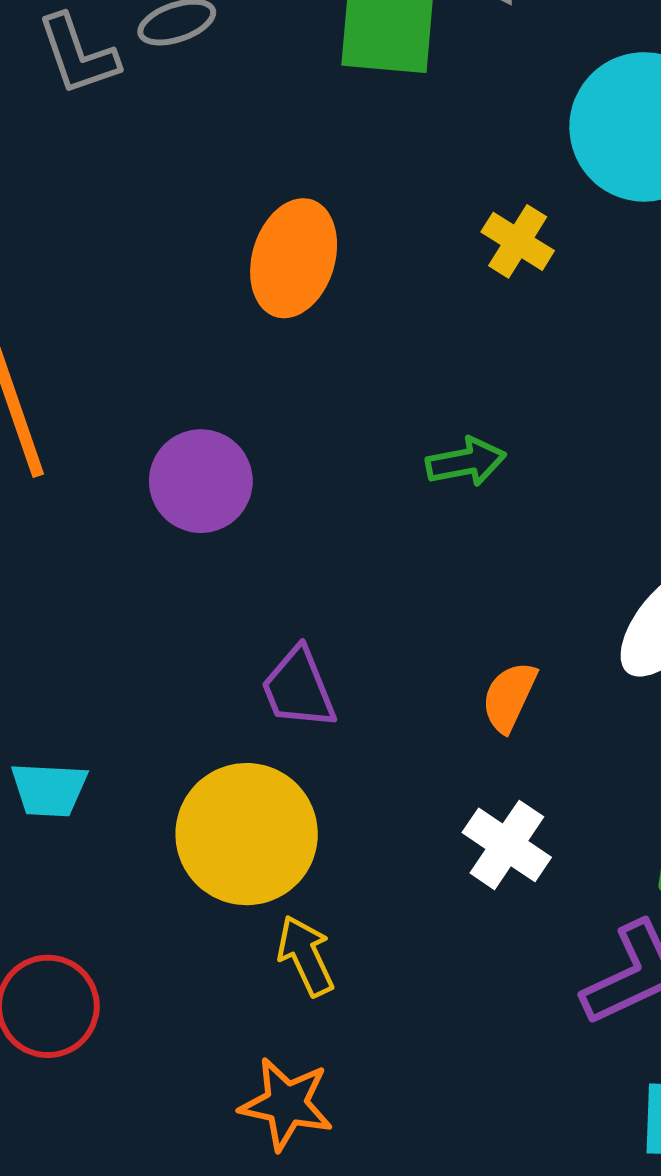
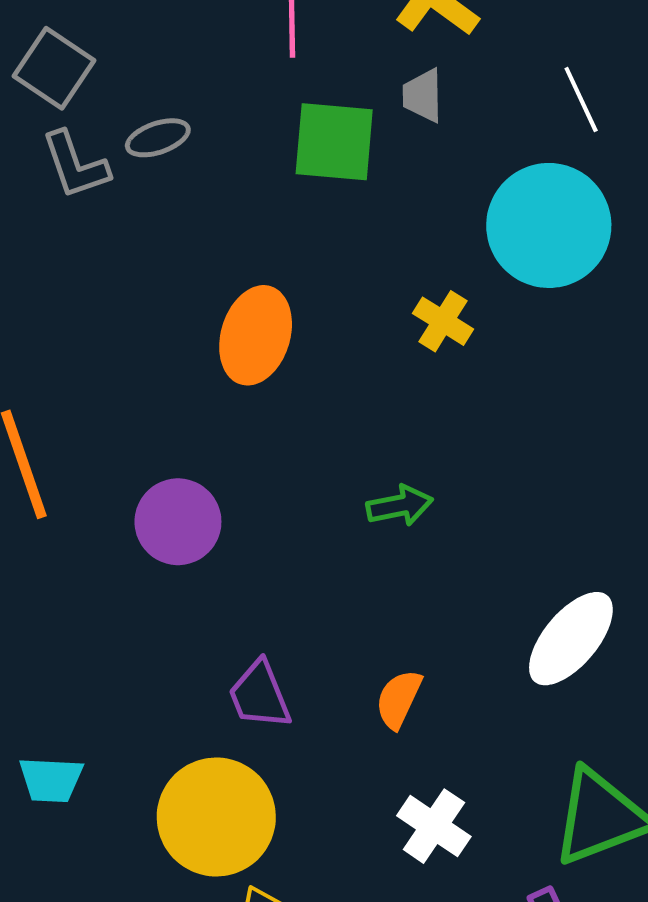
orange semicircle: (509, 697) -> (399, 699), moved

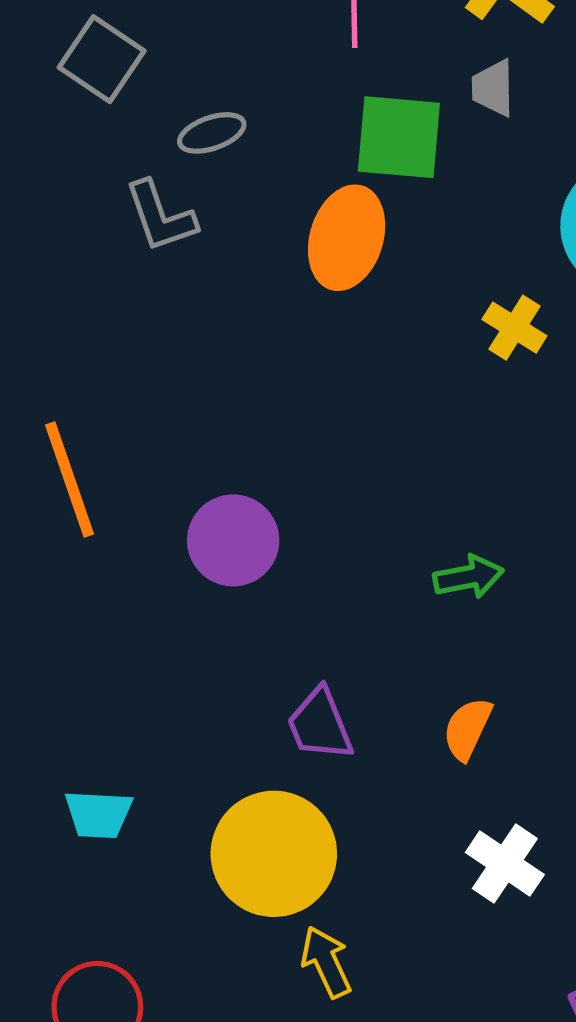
gray L-shape: (75, 165) -> (160, 216), moved
orange ellipse: (256, 335) -> (347, 238), moved
green arrow: (400, 506) -> (468, 577), moved

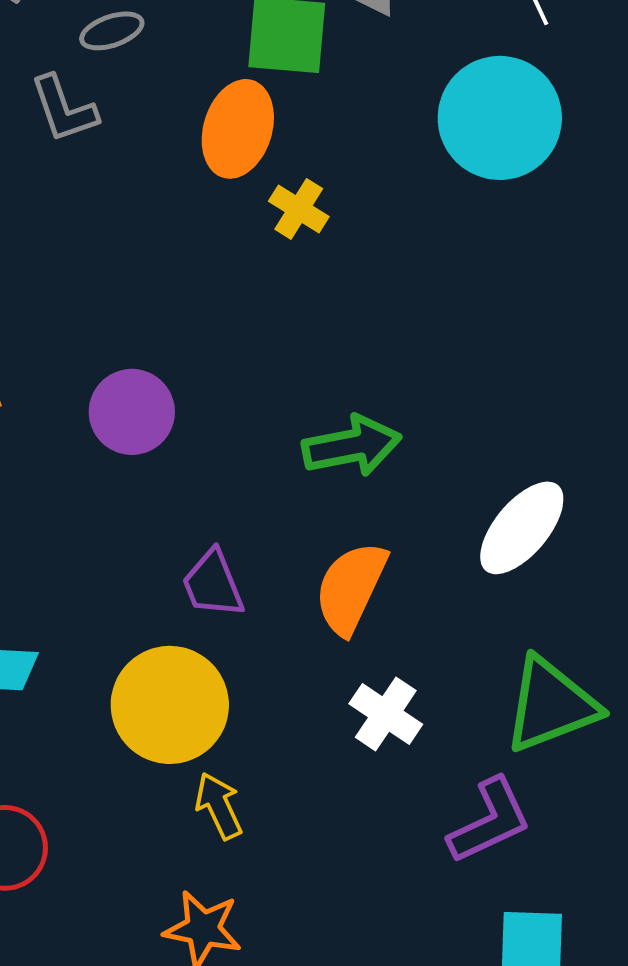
yellow cross: (514, 328) -> (299, 209), moved
green arrow: (468, 577) -> (352, 446), size x1.5
orange semicircle: (467, 729) -> (351, 588), size x1.6

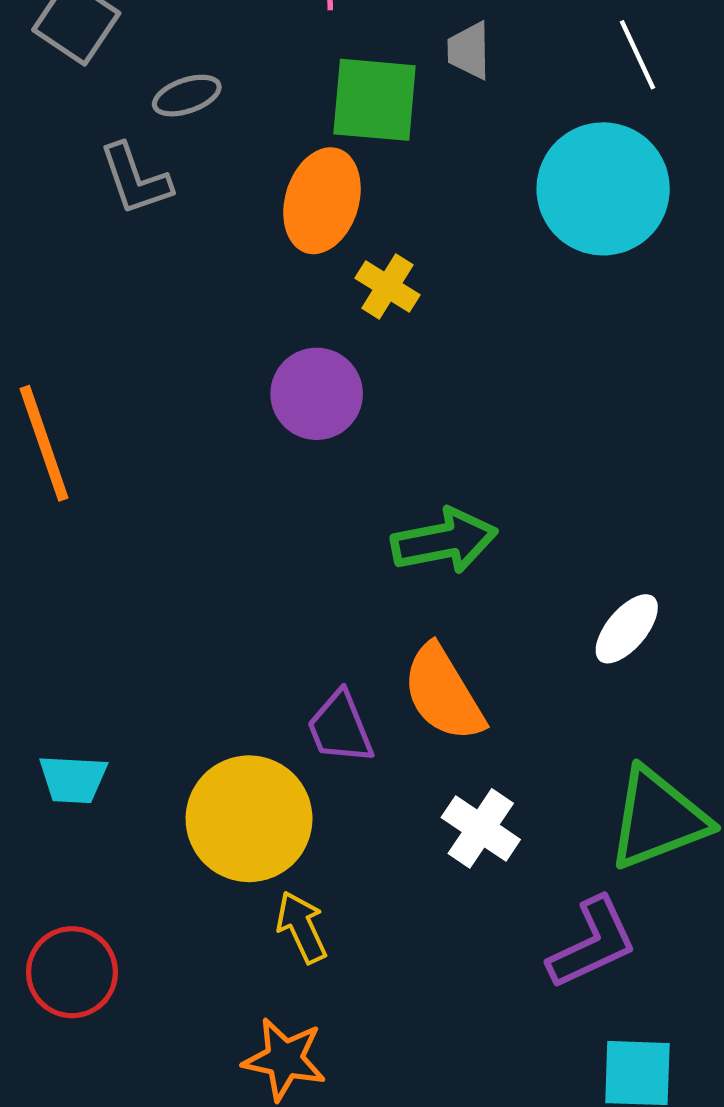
purple circle: (132, 412) -> (317, 394), moved
white ellipse: (522, 528) -> (627, 629), size x0.7
purple trapezoid: (213, 584) -> (340, 728), moved
orange semicircle: (351, 588) -> (443, 693), turned -56

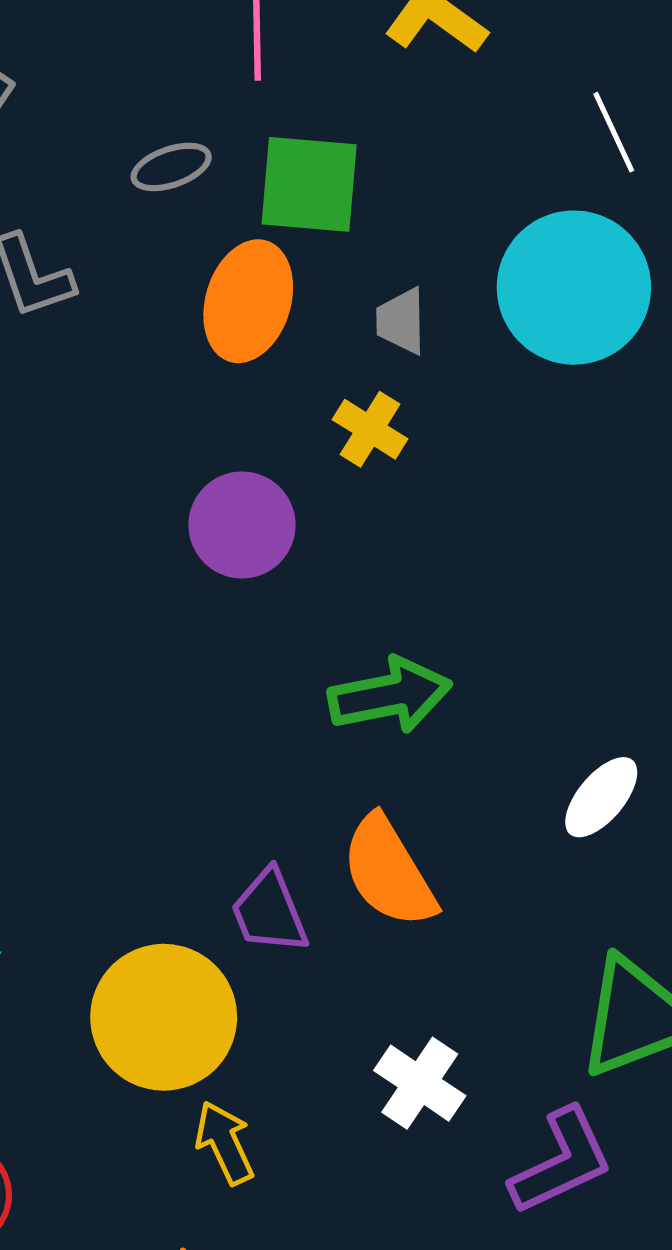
gray trapezoid: (469, 50) -> (401, 321), moved
gray ellipse: (187, 96) -> (171, 167), moved
yellow cross: (387, 287) -> (370, 429), moved
white cross: (481, 828) -> (420, 1083), moved

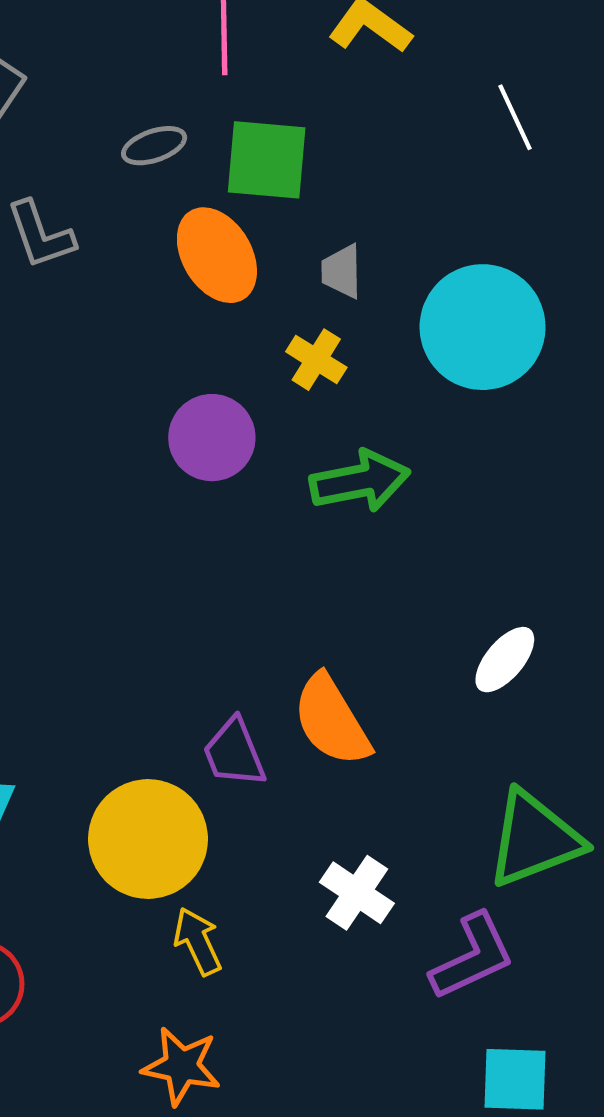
cyan circle: (574, 288) -> (483, 327), moved
orange ellipse: (248, 301) -> (217, 255), turned -48
green arrow: (390, 695) -> (360, 481), moved

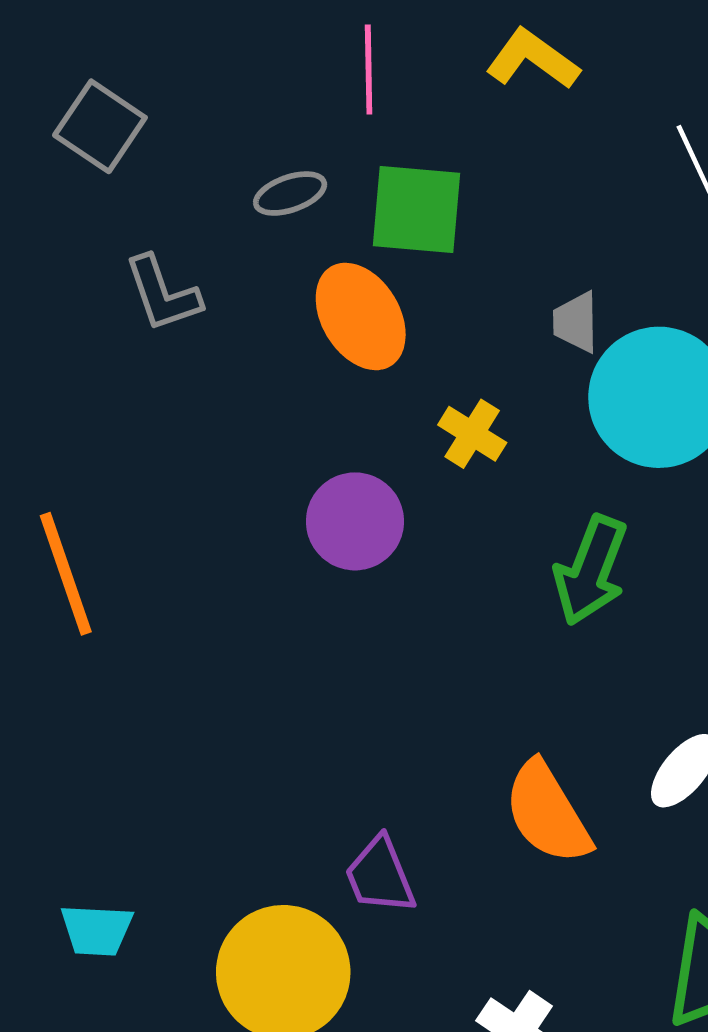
gray trapezoid: (342, 271) -> (576, 322), moved
green arrow: (360, 481) -> (591, 570), moved, turned 122
orange semicircle: (331, 720) -> (547, 813), moved

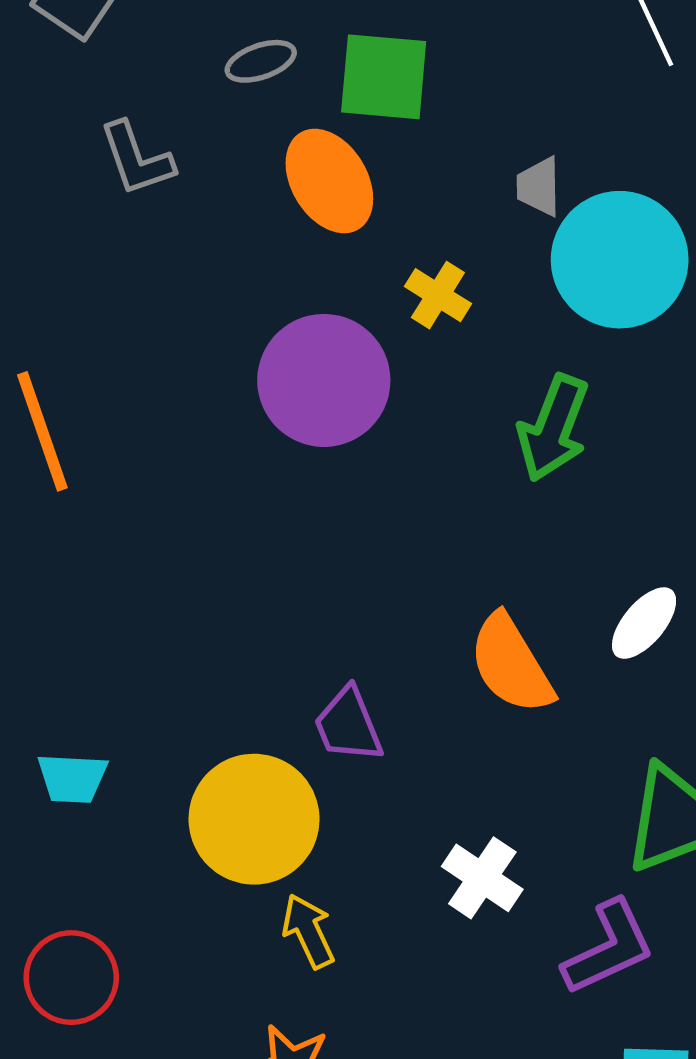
purple circle: (355, 521) -> (324, 380), size x1.4

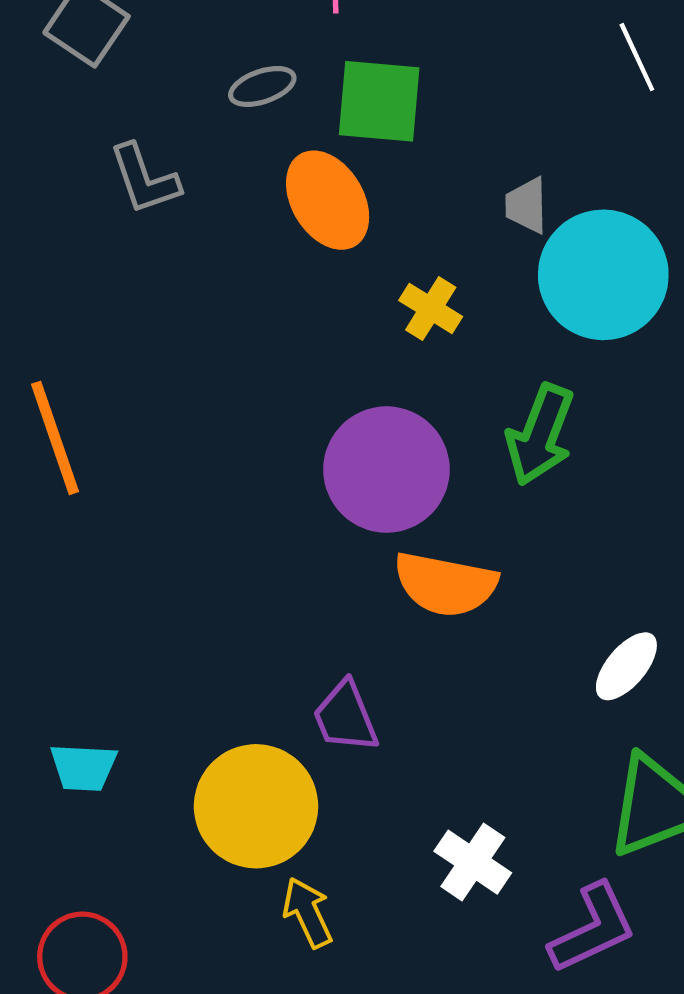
purple circle: (324, 380) -> (386, 470), moved
white ellipse: (644, 623) -> (626, 666), moved
orange semicircle: (511, 664) -> (445, 584), moved, turned -48

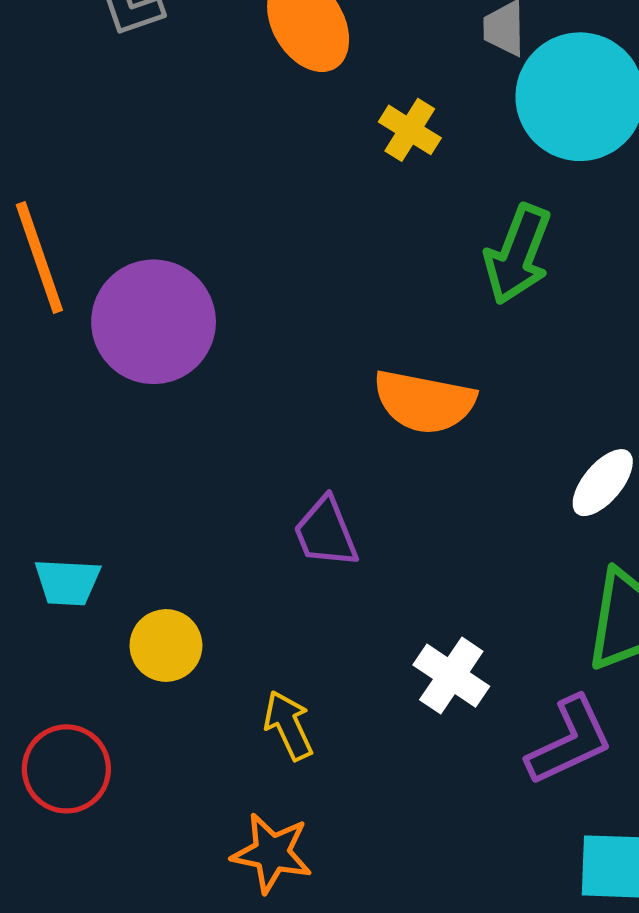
purple circle: (386, 470) -> (154, 322), moved
yellow circle: (256, 806) -> (166, 645), moved, size x0.6

